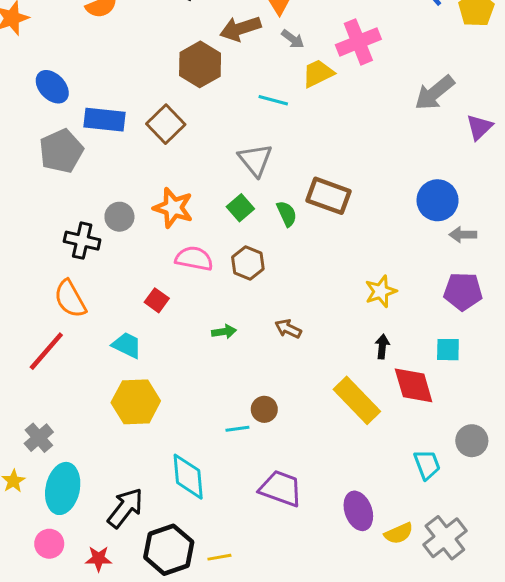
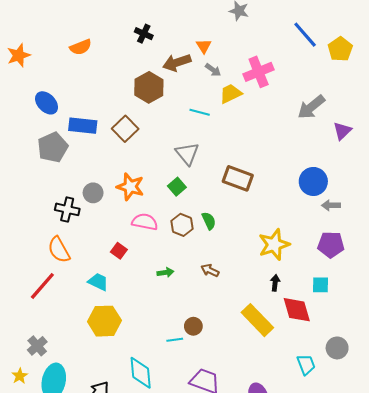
green semicircle: (287, 214) -> (209, 221), moved
yellow star: (381, 291) -> (274, 245), size x1.4

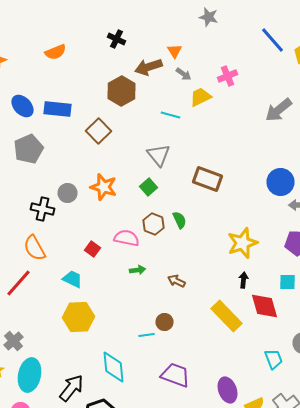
pink cross: (259, 72) -> (228, 76), size x0.7
blue rectangle: (83, 126) -> (58, 109), moved
pink semicircle: (145, 222) -> (126, 238), moved
brown arrow: (210, 270) -> (176, 281), moved

